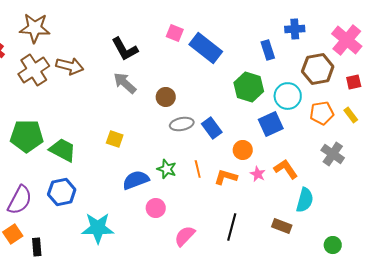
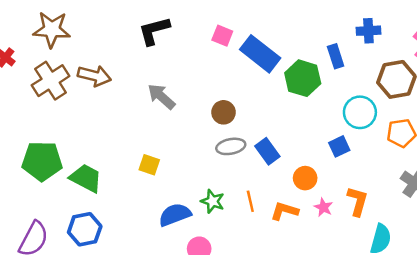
black L-shape: (125, 49) -> (154, 31), moved, turned 104
green hexagon: (249, 87) -> (303, 78), moved
brown circle: (166, 97) -> (224, 112), moved
blue square: (271, 124) -> (339, 146), size x0.7
orange L-shape: (286, 169) -> (357, 201), turned 50

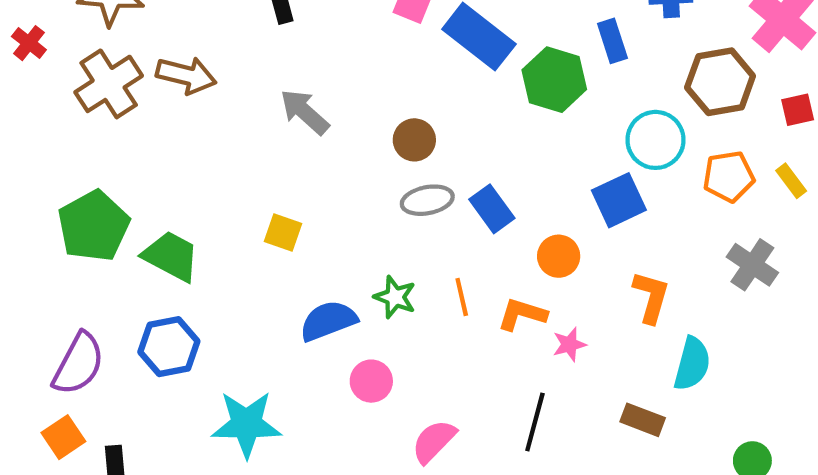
blue square: (339, 146) -> (619, 200), size x1.4
green pentagon: (42, 161) -> (94, 226), turned -30
pink star: (323, 207) -> (569, 344), moved, turned 30

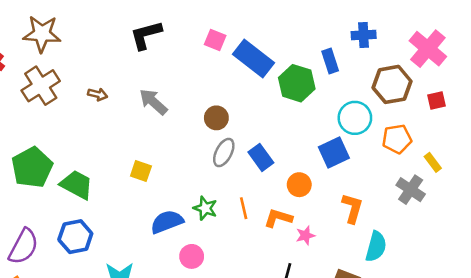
brown arrow: (186, 75) -> (98, 94), moved, size x0.6
yellow rectangle: (791, 181) -> (433, 162), moved
gray ellipse: (427, 200) -> (224, 153), turned -52

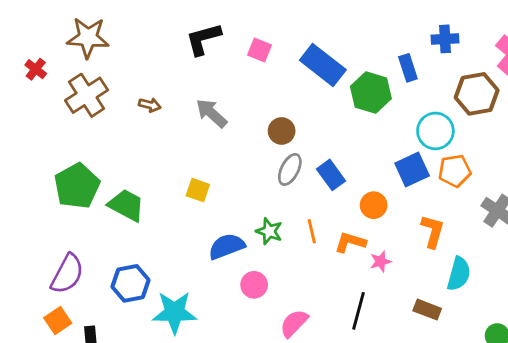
pink square: (215, 40) -> (260, 50), moved
orange pentagon: (397, 139) -> (455, 171), moved
blue hexagon: (75, 237) -> (130, 283), moved

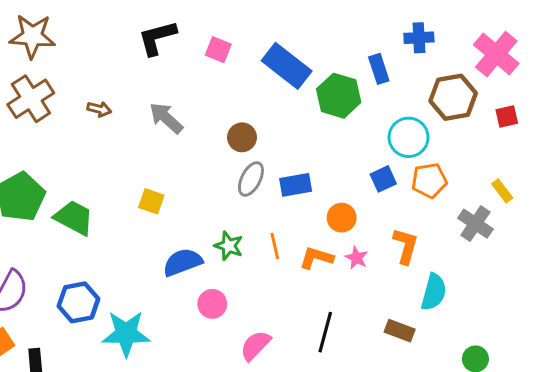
blue square: (412, 169) -> (383, 179), size x0.7
blue rectangle: (331, 175) -> (296, 185), turned -64
pink star: (380, 261) -> (356, 258), moved, turned -30

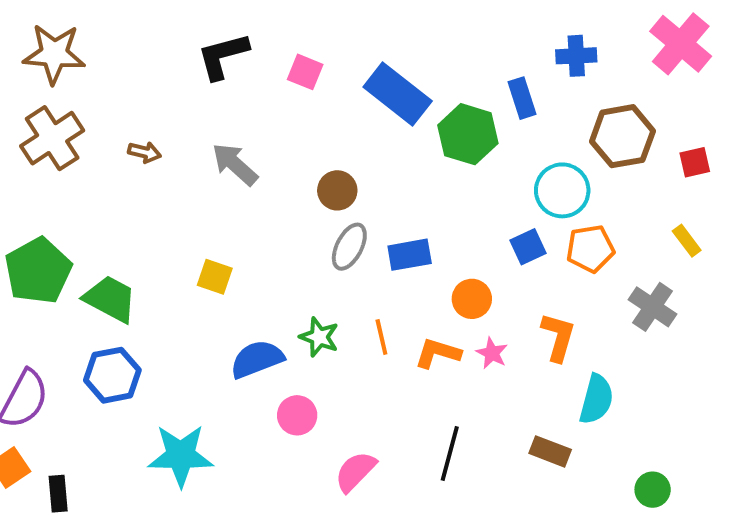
pink cross: (496, 54) -> (681, 44), moved
yellow rectangle: (502, 191) -> (687, 241), moved
blue hexagon: (78, 302) -> (112, 375), moved

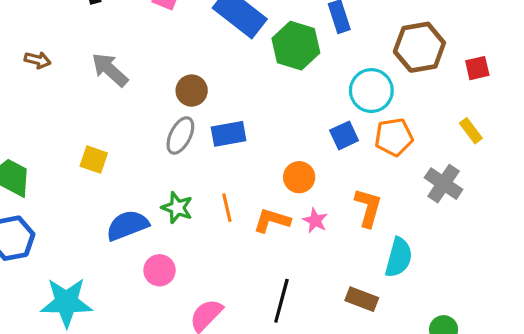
gray ellipse: (349, 247) -> (180, 135), moved
blue rectangle: (410, 255) -> (229, 134), moved

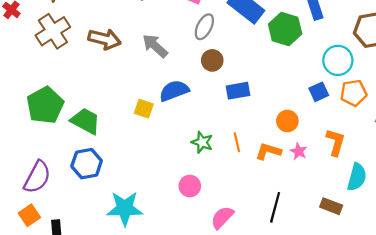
brown arrow: (38, 60) -> (105, 39), size x1.8
gray ellipse: (180, 135) -> (204, 27), moved
blue semicircle: (127, 225) -> (174, 91), moved

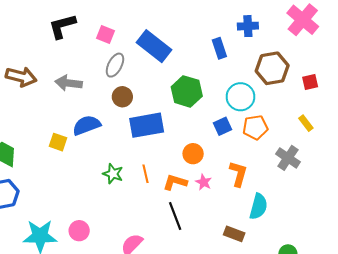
green hexagon: (285, 29) -> (187, 91), moved
gray arrow: (155, 46) -> (69, 83), turned -35
blue rectangle: (238, 91) -> (147, 125), size x1.5
pink circle: (190, 186) -> (79, 231), moved
black line: (275, 207) -> (175, 216), moved, turned -36

